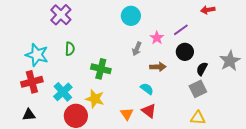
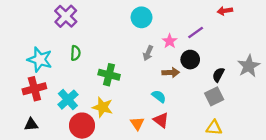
black circle: (185, 52) -> (190, 60), moved

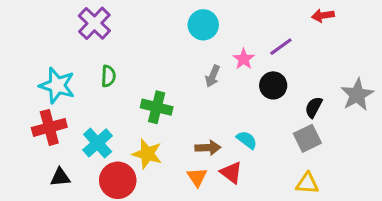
brown arrow: (171, 73) -> (208, 148), moved
cyan semicircle: (159, 96) -> (247, 140), moved
black triangle: (31, 124) -> (60, 177), moved

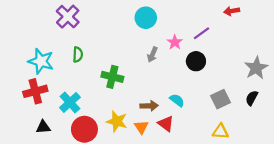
black semicircle: (314, 107) -> (252, 98), moved
yellow star: (147, 154) -> (117, 121), moved

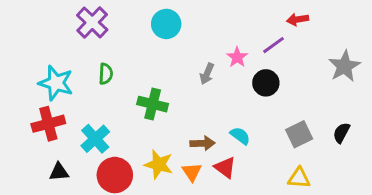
red arrow: (232, 11) -> (298, 19), moved
cyan circle: (146, 18) -> (166, 24), moved
gray star: (256, 68) -> (344, 66), moved

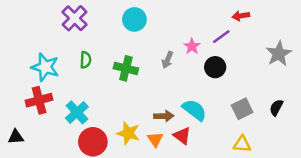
green cross: (153, 104) -> (126, 68), moved
cyan semicircle: (240, 136) -> (194, 110), size x1.5
black triangle: (59, 172) -> (16, 137), moved

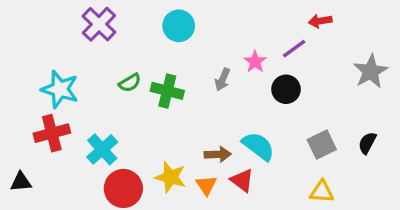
green semicircle: (86, 60) -> (130, 83), moved, turned 56

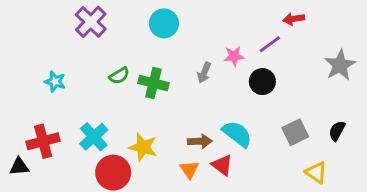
pink star: (255, 62) -> (234, 56), turned 30
cyan star: (60, 89) -> (55, 82), size x0.6
red cross: (52, 133) -> (43, 141), moved
yellow star: (171, 177) -> (143, 147), moved
yellow triangle: (322, 192) -> (316, 173), moved, turned 30

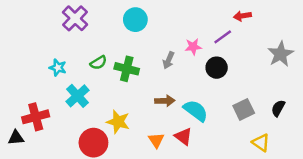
cyan star: (55, 82) -> (58, 68), moved
cyan cross: (94, 137) -> (77, 96), moved
brown arrow: (200, 141) -> (165, 101), moved

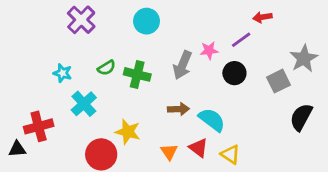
gray arrow: (169, 60) -> (182, 65), size x1.5
black semicircle: (278, 108) -> (301, 117), size x1.5
gray square: (244, 109) -> (278, 81), moved
yellow triangle: (261, 143) -> (230, 154), moved

